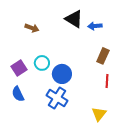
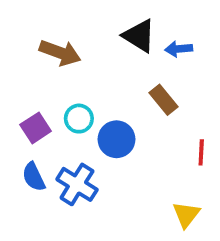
brown arrow: (32, 28) -> (60, 53), size x1.5
brown rectangle: (103, 56) -> (164, 100), moved, turned -63
blue cross: (57, 98) -> (77, 184), moved

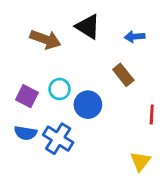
black triangle: (139, 36) -> (88, 27), moved
purple square: (36, 128) -> (27, 96), turned -30
blue semicircle: (34, 177) -> (26, 133), turned -55

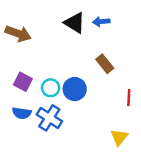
blue arrow: (135, 37) -> (101, 22), moved
brown arrow: (45, 39) -> (18, 34), moved
cyan circle: (60, 89) -> (51, 88), moved

